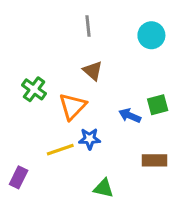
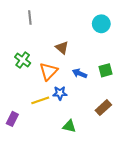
gray line: (88, 26) -> (30, 18), moved
blue arrow: (130, 116) -> (80, 73), moved
brown rectangle: (154, 160) -> (103, 108), turned -42

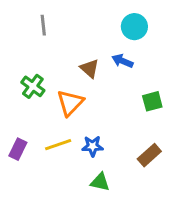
cyan circle: (101, 24) -> (134, 27), moved
blue arrow: (80, 73) -> (122, 61), moved
blue star: (60, 93) -> (93, 146), moved
purple rectangle: (12, 119) -> (18, 149), moved

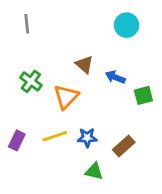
gray line: (43, 25) -> (27, 24), moved
blue arrow: (122, 61) -> (115, 77), moved
brown rectangle: (149, 155) -> (124, 146), moved

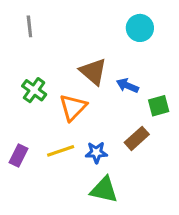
brown triangle: (84, 64) -> (93, 72), size x1.4
brown rectangle: (124, 146) -> (137, 138), moved
green triangle: (94, 171) -> (104, 190), size x1.4

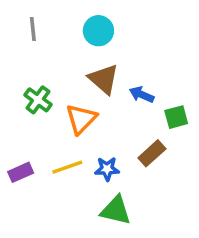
cyan circle: (140, 28) -> (98, 31), moved
purple rectangle: (19, 156) -> (21, 172), turned 40

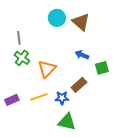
gray line: (33, 29) -> (19, 38), moved
brown triangle: (104, 79) -> (81, 22), moved
brown rectangle: (152, 153) -> (79, 85), moved

